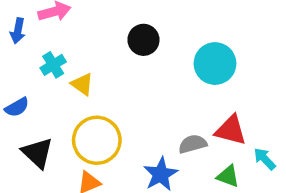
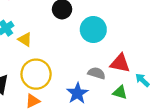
cyan circle: (215, 64) -> (93, 30), moved
gray semicircle: (193, 144) -> (97, 73), turned 36

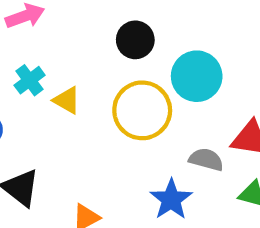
yellow circle: (36, 74) -> (142, 110), moved

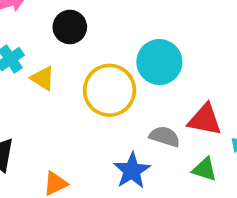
black circle: (135, 40) -> (70, 27), moved

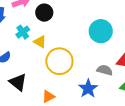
black circle: (70, 27) -> (44, 13), moved
yellow circle: (110, 90) -> (59, 61), moved

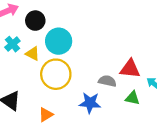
cyan circle: (101, 31) -> (59, 41), moved
blue star: (88, 89) -> (90, 103), turned -30

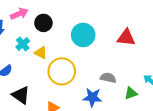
cyan circle: (59, 41) -> (83, 35), moved
red triangle: (130, 69) -> (126, 38), moved
green triangle: (133, 98) -> (131, 93), turned -32

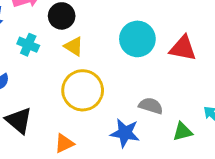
cyan circle: (83, 35) -> (137, 39), moved
cyan cross: (23, 44) -> (28, 45), turned -32
yellow triangle: (41, 53) -> (74, 46), moved

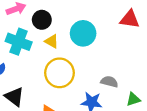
cyan circle: (137, 39) -> (83, 33), moved
cyan cross: (28, 45) -> (19, 42), size x1.6
red triangle: (183, 48) -> (130, 19), moved

